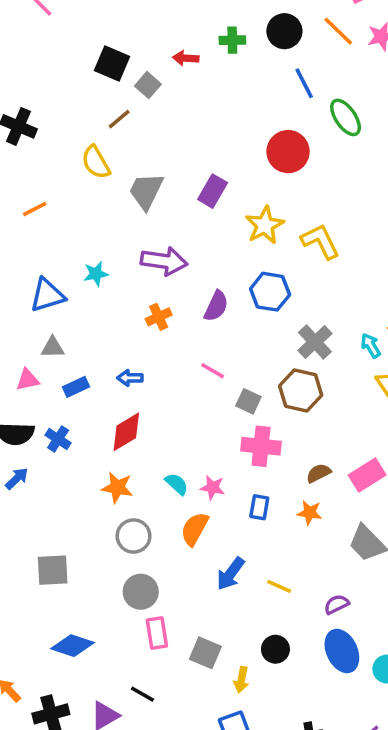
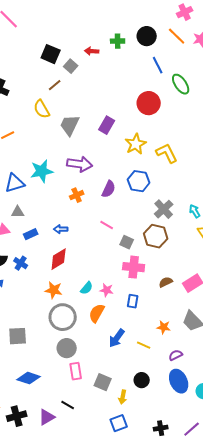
cyan star: (96, 274) -> (42, 171), size x1.6
cyan semicircle: (177, 484) -> (87, 288), turned 88
orange star: (310, 513) -> (164, 327), moved
gray circle: (134, 536) -> (63, 317), size x1.4

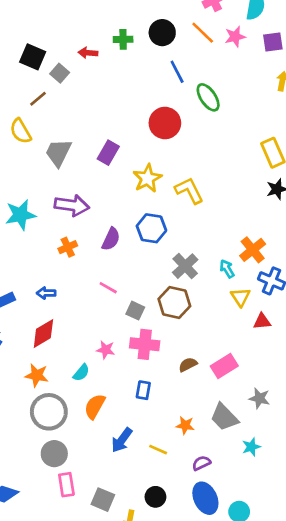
pink star: (107, 290) -> (106, 350), moved

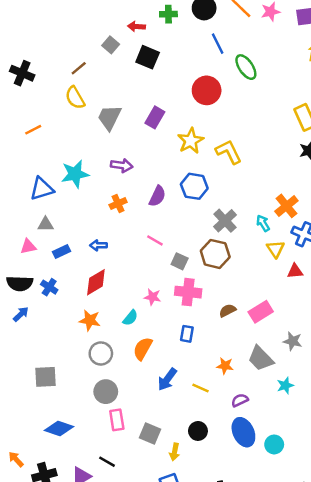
black square: (33, 57) -> (148, 57), moved
brown line: (38, 99) -> (79, 68), moved
purple arrow: (72, 205) -> (122, 165), size x0.7
gray circle: (49, 412) -> (101, 353), size x0.7

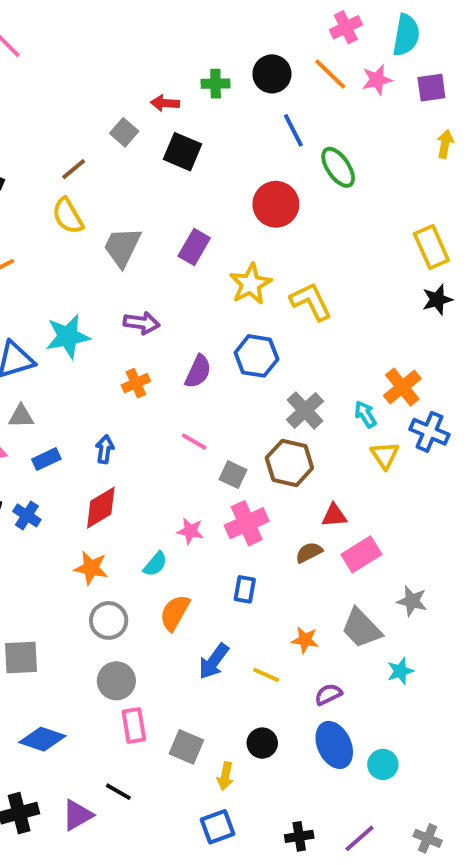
blue arrow: (98, 245) -> (105, 449), turned 98
red triangle: (295, 271) -> (334, 515), moved
pink cross: (188, 292) -> (247, 523), turned -30

